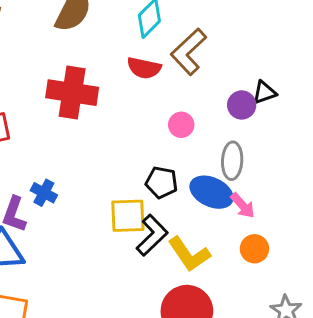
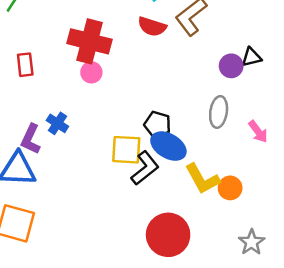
pink circle: (181, 125) -> (91, 72), moved
blue ellipse: (211, 192) -> (168, 146), moved
pink arrow: (243, 206) -> (258, 132), moved
yellow L-shape: (189, 254) -> (202, 179), moved

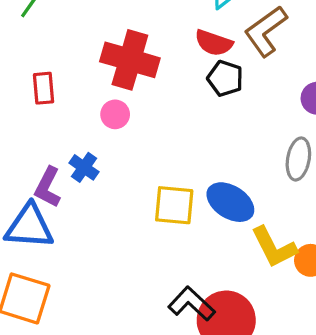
pink circle: (91, 72) -> (115, 114), moved
black pentagon: (157, 124) -> (225, 78), moved
black L-shape: (145, 168) -> (192, 304), moved, turned -100

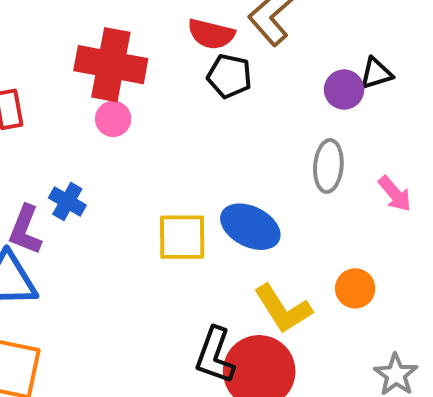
pink circle: (115, 114) -> (113, 119), moved
yellow L-shape: (274, 247) -> (283, 309), moved
black L-shape: (192, 304) -> (215, 355), turned -108

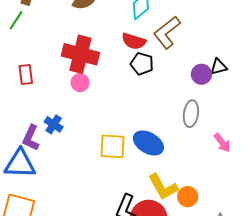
pink arrow: (395, 194) -> (222, 143), moved
orange circle: (355, 288) -> (188, 197), moved

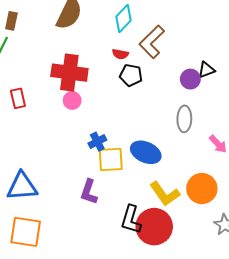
red semicircle: (134, 41) -> (120, 54), size x0.7
blue cross: (54, 124) -> (97, 142), moved, turned 36
purple L-shape: (31, 138) -> (89, 192), moved
orange circle: (188, 197) -> (202, 189), moved, size x1.5

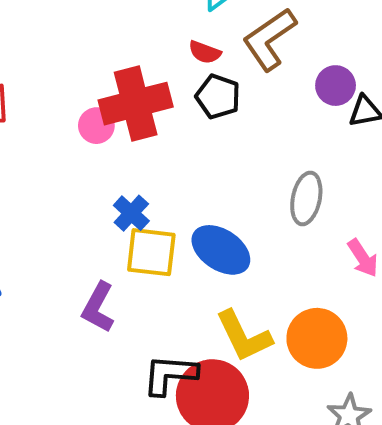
red cross: (69, 73) -> (136, 104), moved, turned -32
purple circle: (190, 79) -> (336, 86), moved
blue cross: (97, 142) -> (131, 213), turned -30
black L-shape: (131, 220) -> (170, 375), turned 68

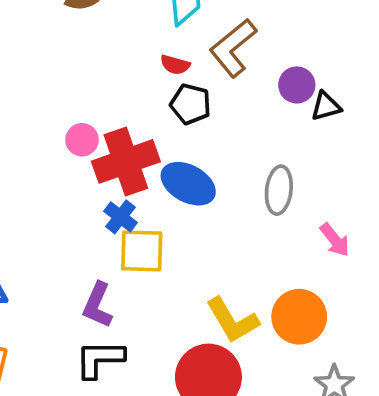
red cross: (136, 104) -> (126, 161), moved
blue ellipse: (221, 250) -> (188, 184), moved
black L-shape: (170, 375) -> (100, 359), moved

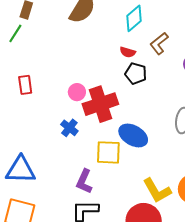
brown L-shape: (233, 48) -> (159, 43), size x0.7
blue ellipse: (188, 184) -> (133, 135), moved
blue cross: (121, 217) -> (69, 128), moved

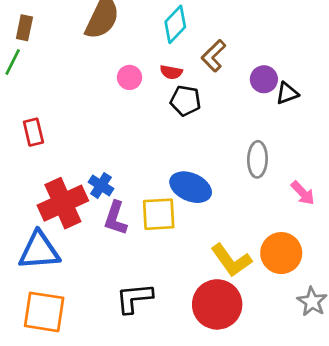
pink circle: (77, 92) -> (130, 77), moved
red cross: (100, 104) -> (63, 203), moved
purple L-shape: (84, 181) -> (116, 218), moved

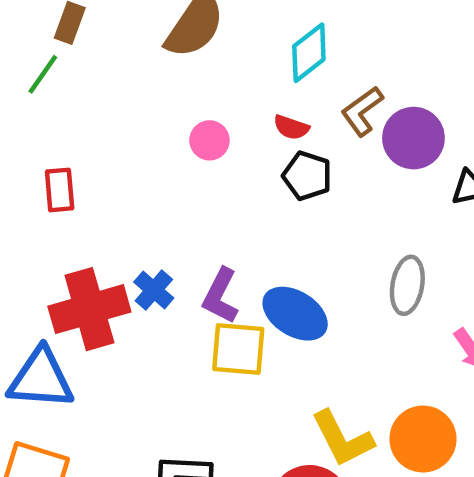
pink circle: (130, 77) -> (209, 140), moved
purple circle: (264, 79) -> (413, 138), moved, size x1.4
purple L-shape: (116, 218) -> (220, 296), moved

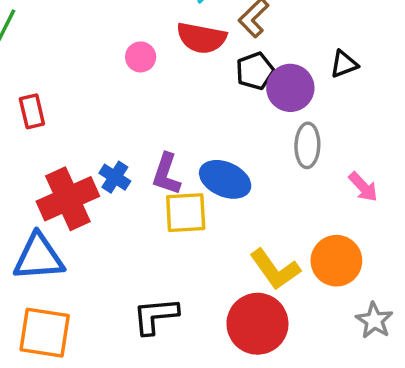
red semicircle: (291, 127) -> (201, 38), size x1.8
purple circle: (413, 138) -> (290, 88), moved
black pentagon: (307, 176) -> (255, 71), moved, turned -30

